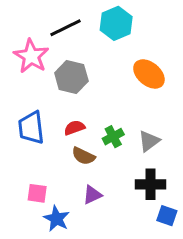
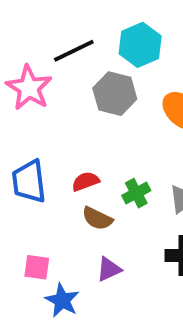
gray hexagon: (71, 77) -> (115, 94), moved

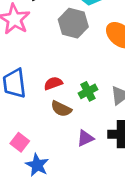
pink square: (37, 267) -> (20, 142), turned 30
purple triangle: (109, 269) -> (85, 138), moved

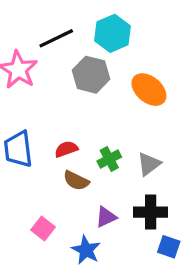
pink square: (20, 142) -> (43, 229), moved
blue star: (37, 165) -> (86, 250), moved

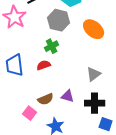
green cross: (109, 159) -> (52, 46), moved
brown semicircle: (76, 181) -> (46, 99), moved, turned -49
purple triangle: (106, 217) -> (68, 96), moved, turned 40

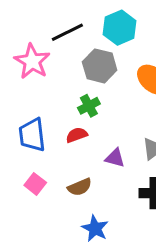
purple triangle: (68, 96) -> (115, 158), moved
pink square: (30, 113) -> (35, 184), moved

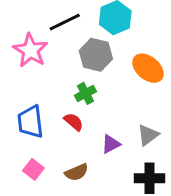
red semicircle: (77, 135) -> (74, 122), turned 60
purple triangle: (115, 158) -> (111, 144), turned -42

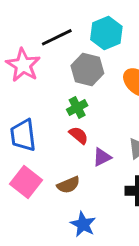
red semicircle: (74, 122) -> (79, 135), moved
pink square: (33, 169) -> (26, 182), size x1.5

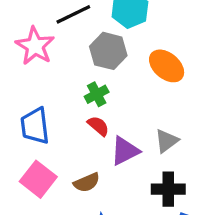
purple triangle: (102, 157) -> (125, 151), size x1.4

